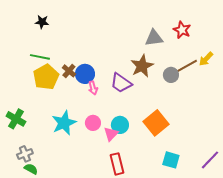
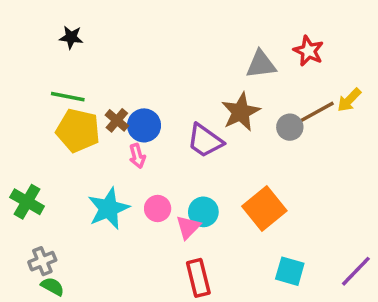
yellow pentagon: (46, 77) -> (78, 131), turned -30
pink arrow: (93, 88) -> (137, 156), moved

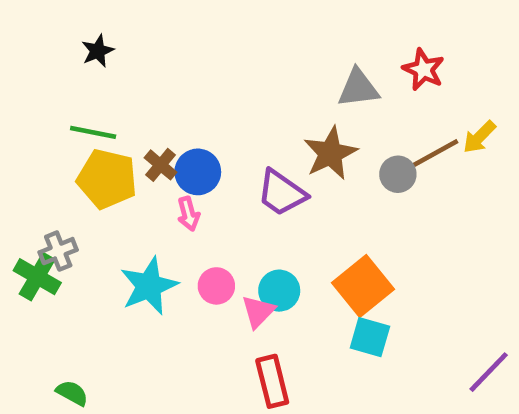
black star: (71, 37) -> (98, 51), turned -30
gray cross: (42, 261) -> (58, 251), moved
cyan square: (290, 271) -> (370, 337), moved

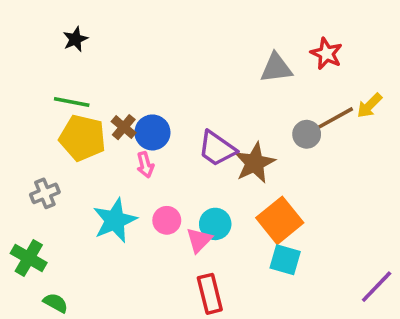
brown star: (330, 153) -> (255, 163), moved
green cross: (37, 277) -> (29, 258), moved

